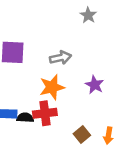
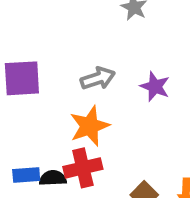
purple star: (95, 85) -> (155, 86), moved

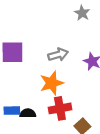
red cross: (83, 168) -> (60, 108), moved

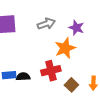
orange star: (52, 83) -> (65, 48), moved

